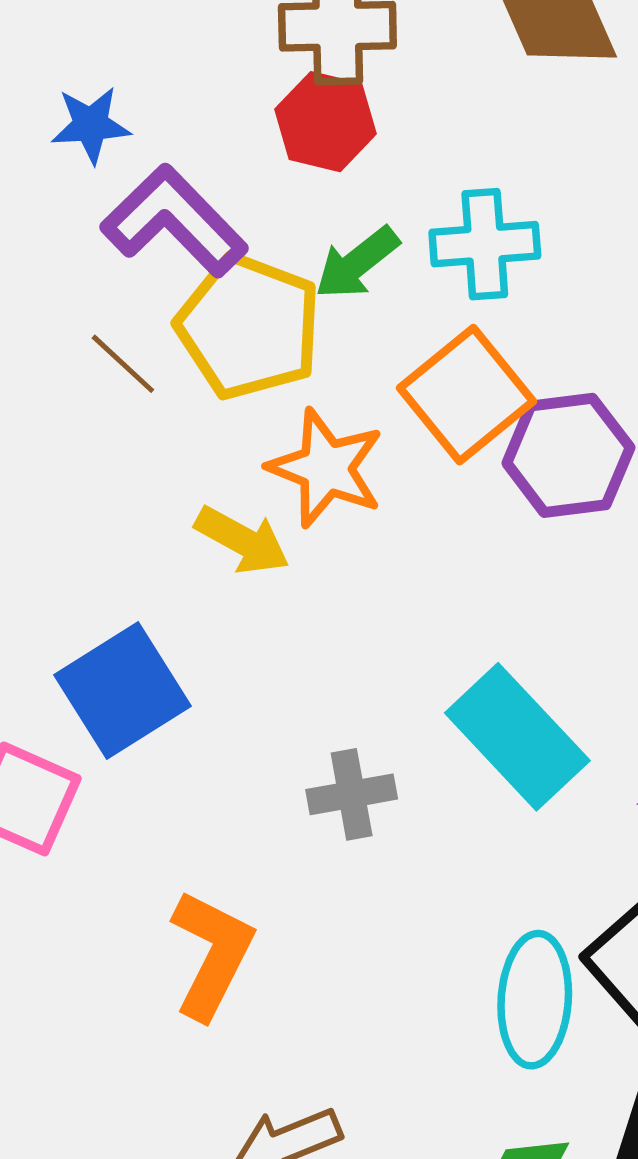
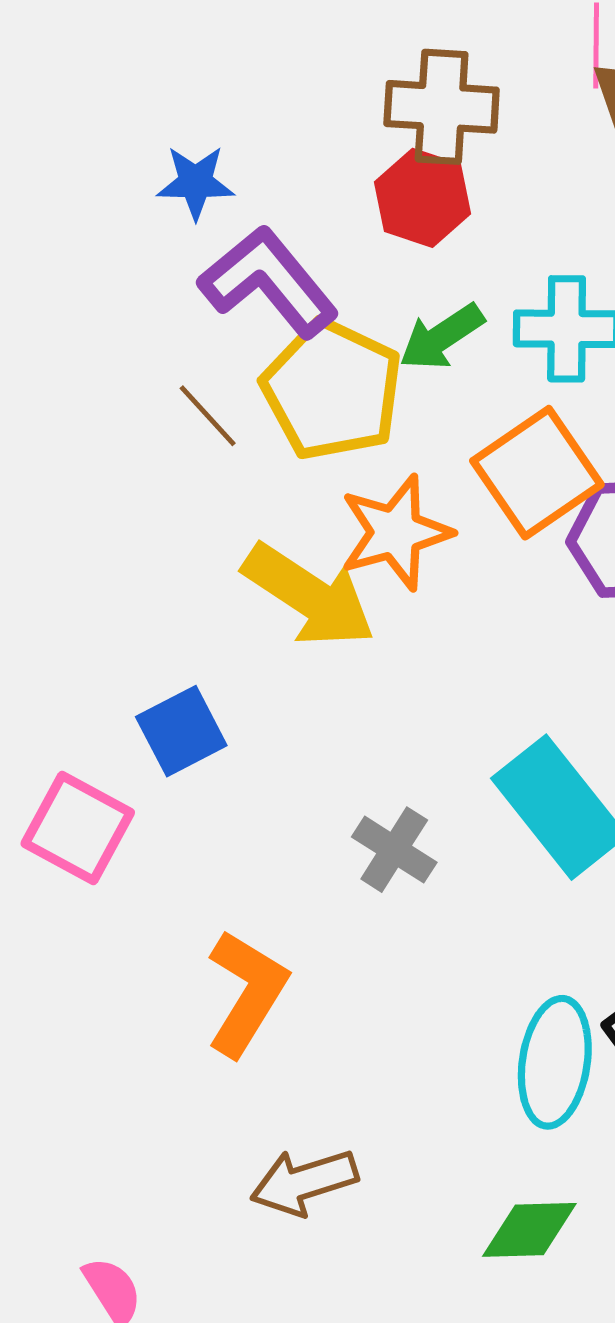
orange star: (326, 468) -> (395, 532), turned 30
yellow arrow: (242, 540) -> (309, 595), size x1.5
blue square: (123, 691) -> (181, 731), size x0.7
gray cross: (352, 794) -> (394, 850), turned 38

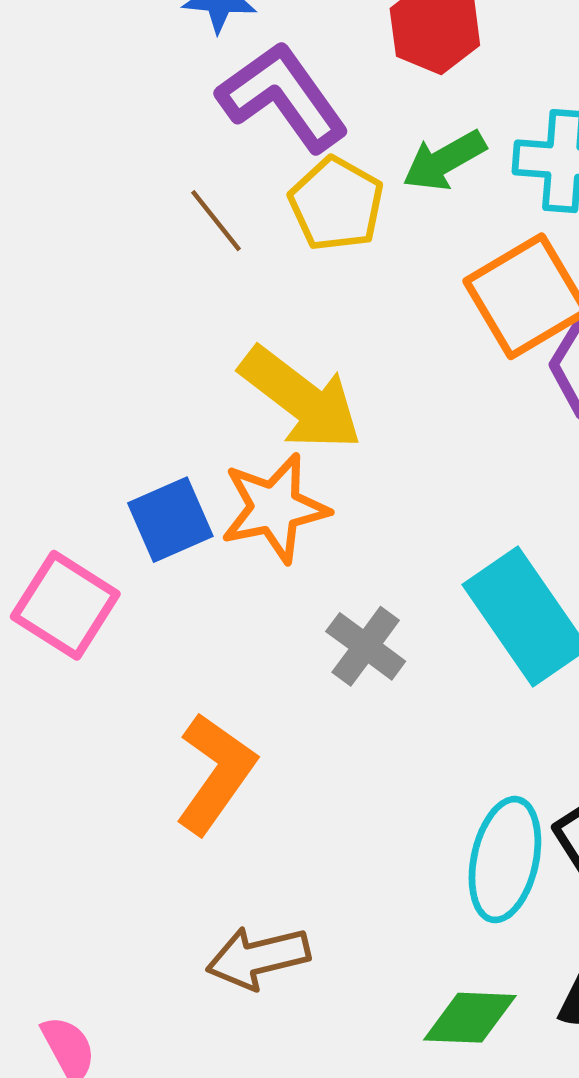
yellow pentagon: (332, 390) -> (336, 204), size x0.7
orange star: (395, 532) -> (275, 508), moved

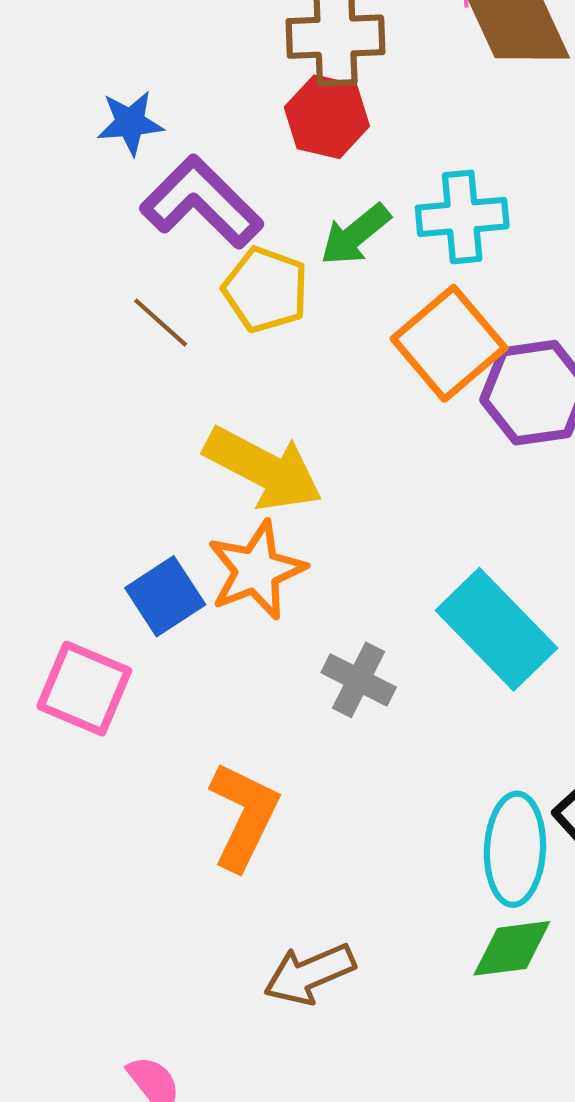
green diamond: (470, 1018) -> (512, 948), moved

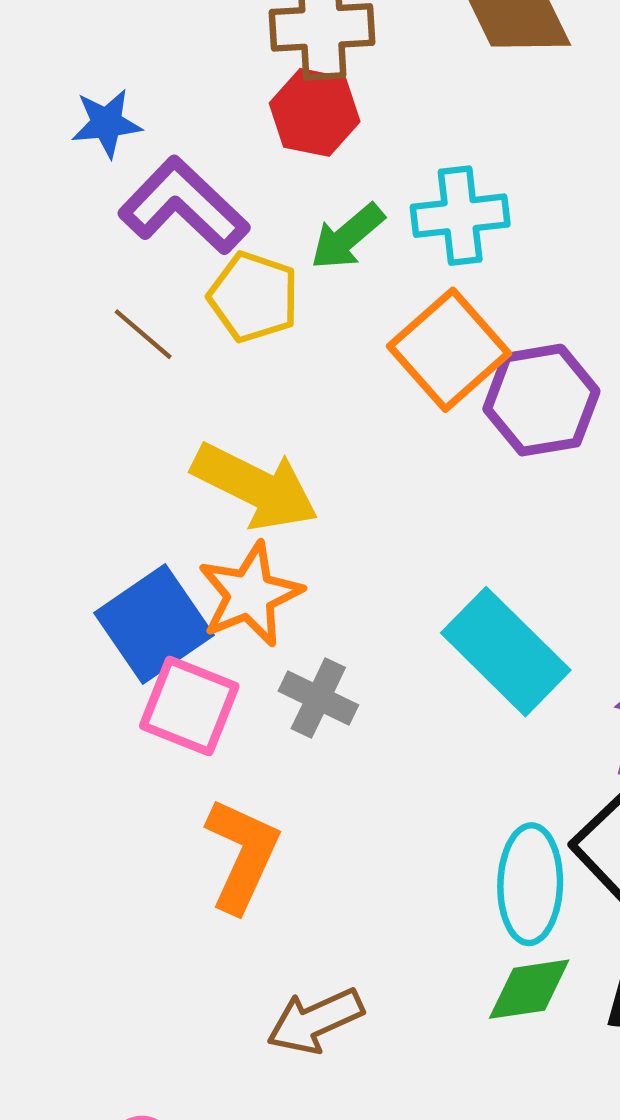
blue square: (165, 596) -> (154, 624), size x1.4
gray cross: (359, 680) -> (318, 698), moved
pink square: (84, 689) -> (189, 706), moved

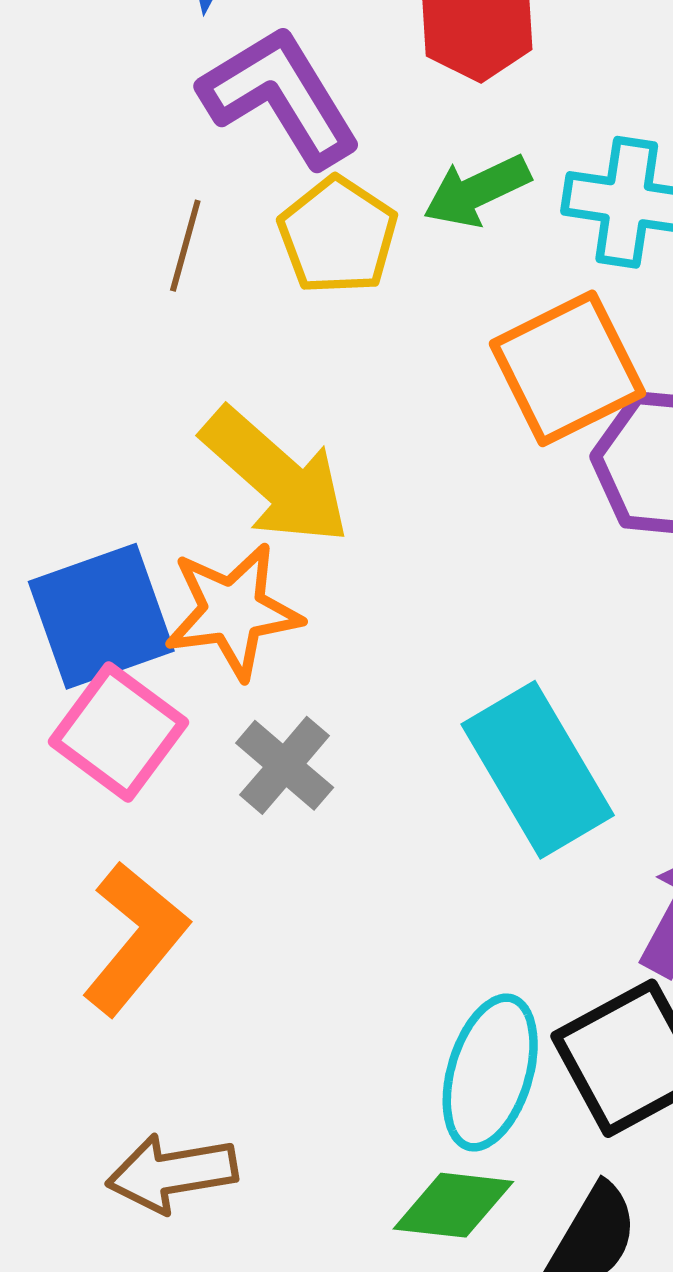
brown line: (143, 334) -> (185, 246), turned 50

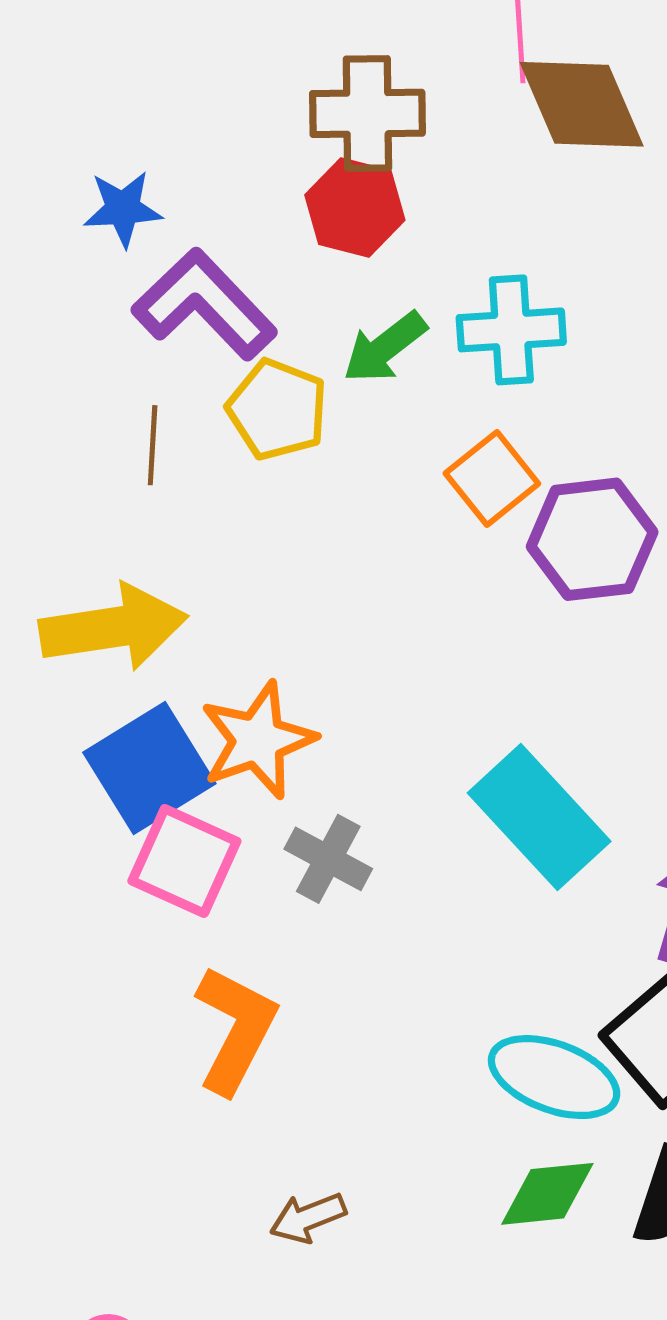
orange square: (567, 368) -> (492, 478), size x0.7
yellow arrow: (276, 476) -> (113, 627), moved, turned -38
cyan ellipse: (490, 1073) -> (554, 1077), turned -74
brown arrow: (172, 1173) -> (308, 1218), size x0.7

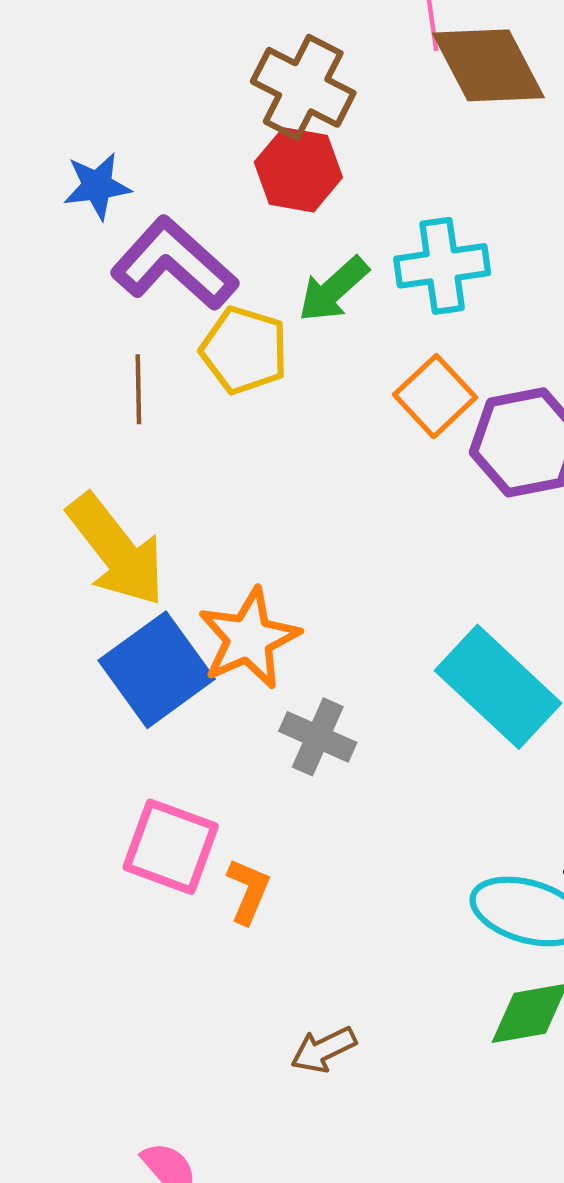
brown cross: (367, 113) -> (303, 87), turned 32
yellow arrow: (113, 627) -> (116, 550), turned 65
pink square: (184, 861) -> (171, 847), moved
orange L-shape: (235, 1029) -> (248, 891), size x0.6

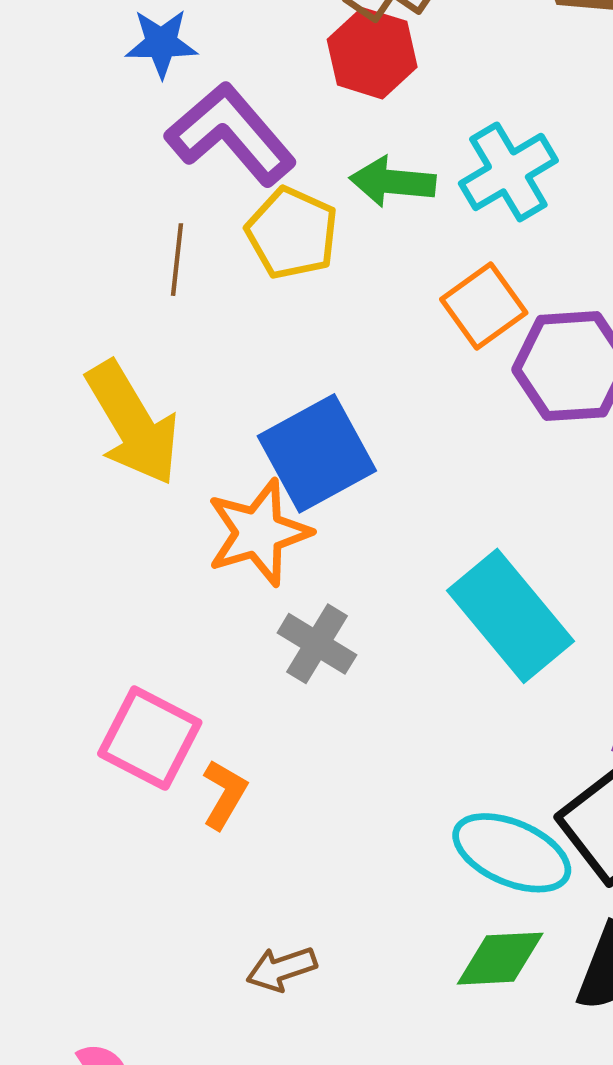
cyan cross: (442, 266) -> (508, 172), turned -30
green arrow: (333, 289) -> (393, 182), turned 40
blue square: (157, 670) -> (317, 453), moved

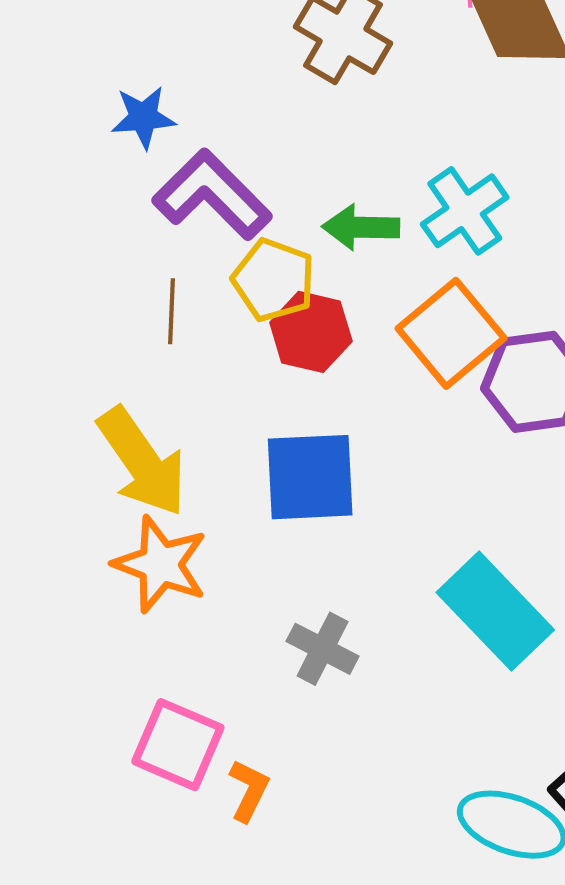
red hexagon: (372, 53) -> (311, 332), moved
orange square: (484, 306) -> (451, 333), size x1.4
blue square: (317, 453) -> (310, 477), turned 30
orange star: (259, 533) -> (160, 564), moved, turned -30

